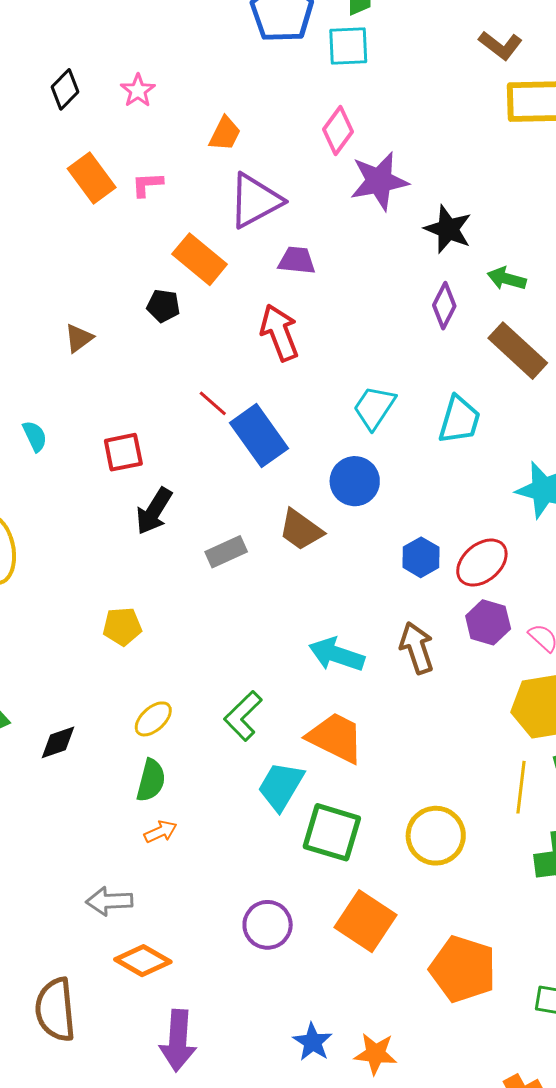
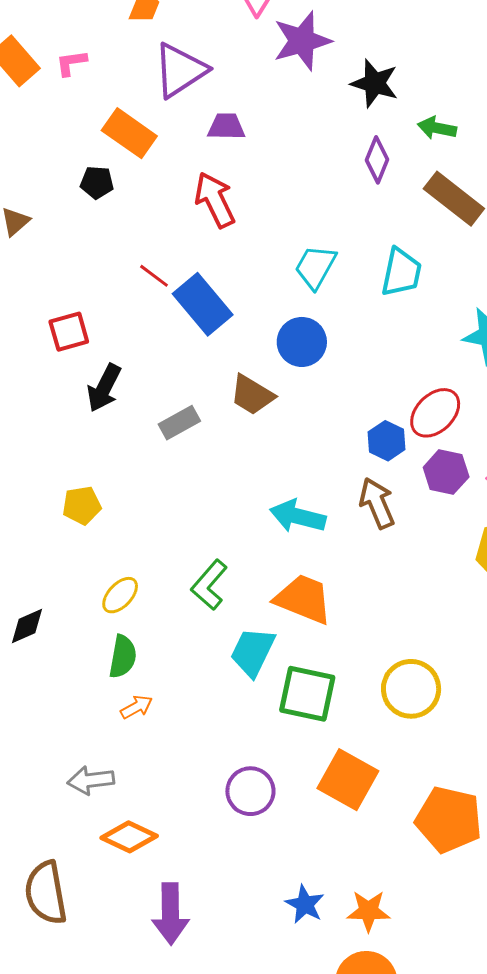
blue hexagon: (421, 557) -> (387, 441), moved

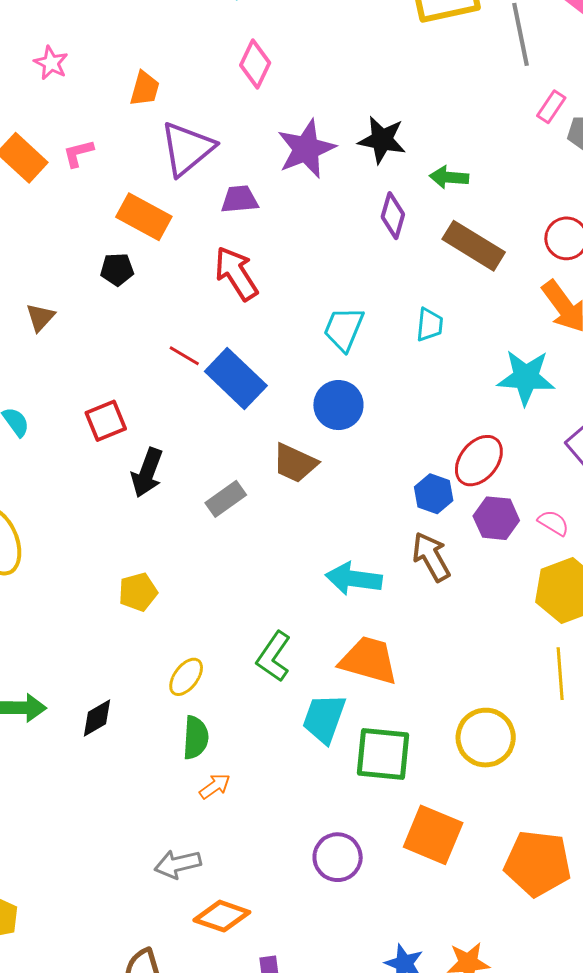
purple star: (302, 41) -> (306, 149), moved
cyan trapezoid: (401, 272) -> (430, 325), size x0.7

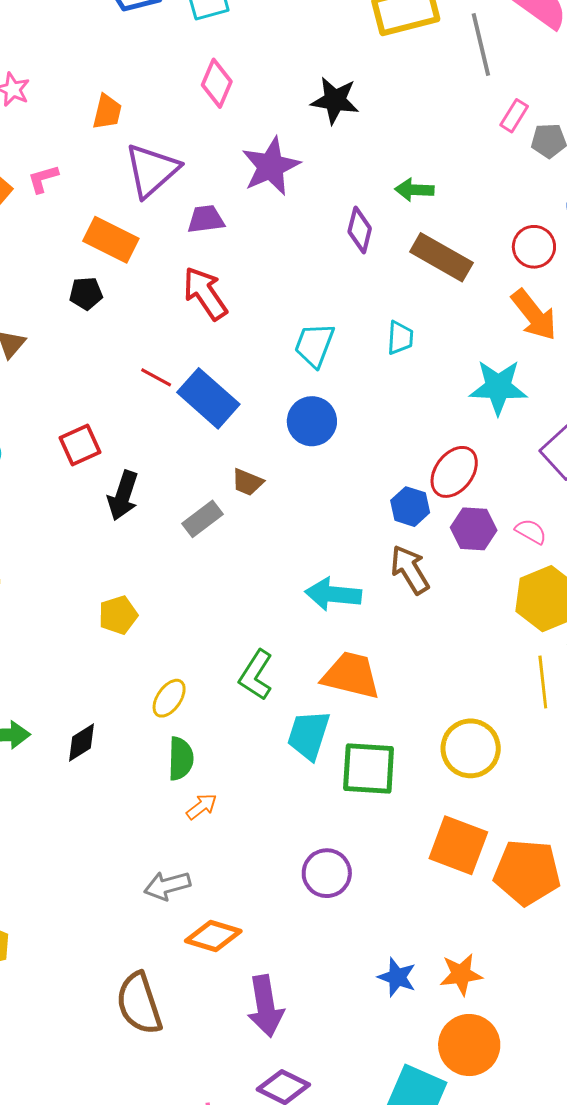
black star: (382, 140) -> (335, 100), moved
brown trapezoid: (295, 463) -> (247, 482), moved, size x0.7
orange square: (433, 835) -> (458, 845), moved

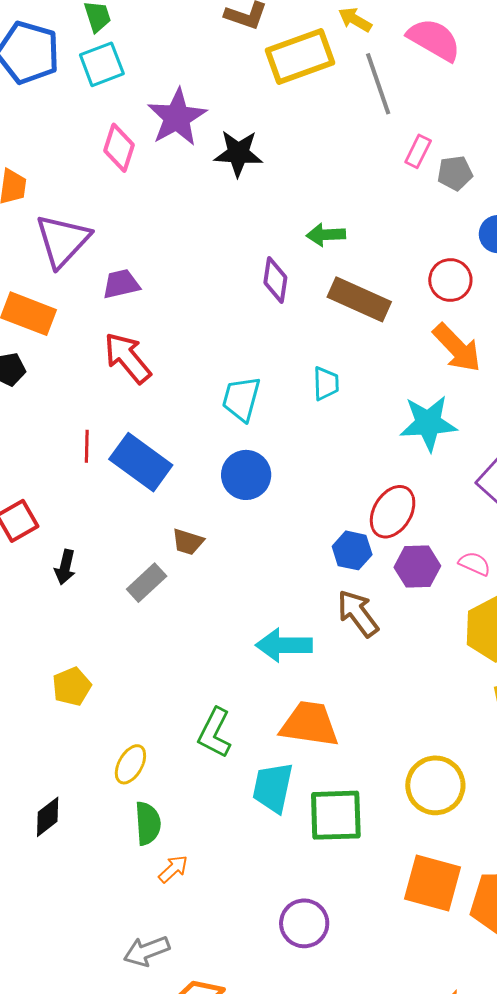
purple star: (271, 166) -> (177, 117), moved
red line: (156, 377) -> (87, 446), turned 68
black arrow: (123, 496) -> (65, 567), size x0.7

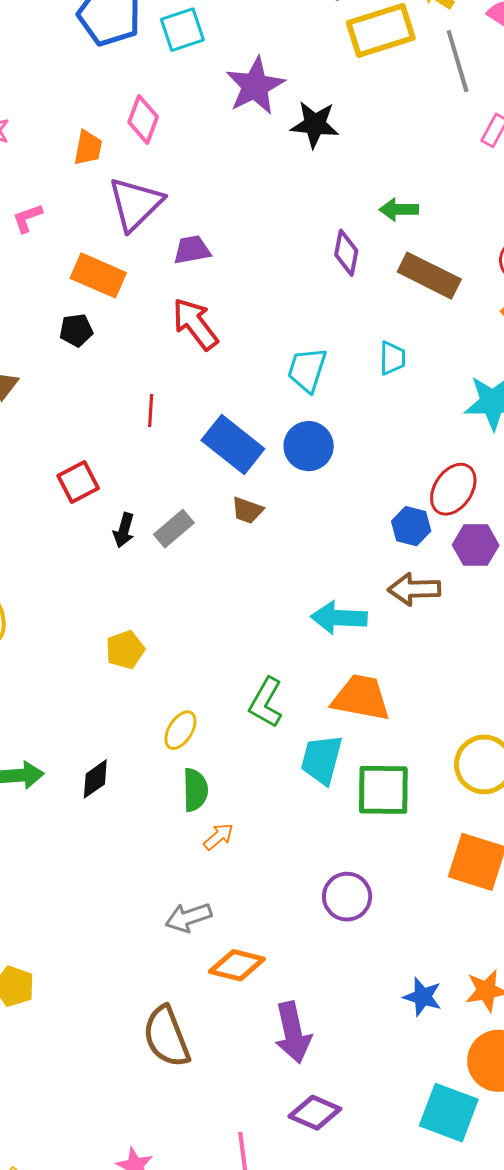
pink diamond: (119, 148) -> (143, 119), moved
blue rectangle: (141, 462) -> (233, 445), moved
gray rectangle: (147, 583) -> (174, 529), moved
brown arrow: (358, 613) -> (414, 589), turned -57

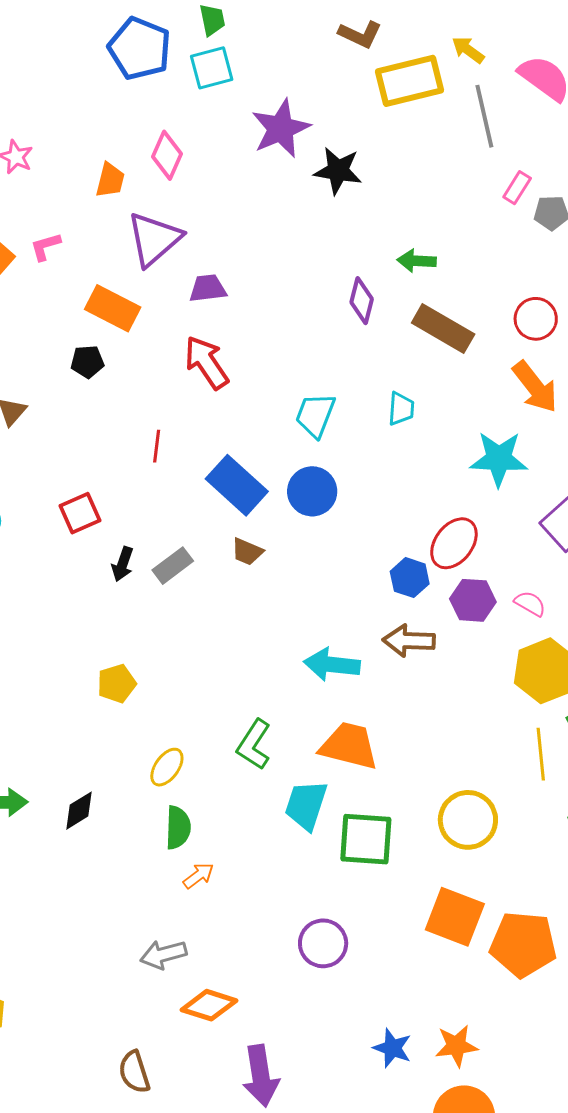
brown semicircle: (167, 1037) -> (134, 1072), size x0.7

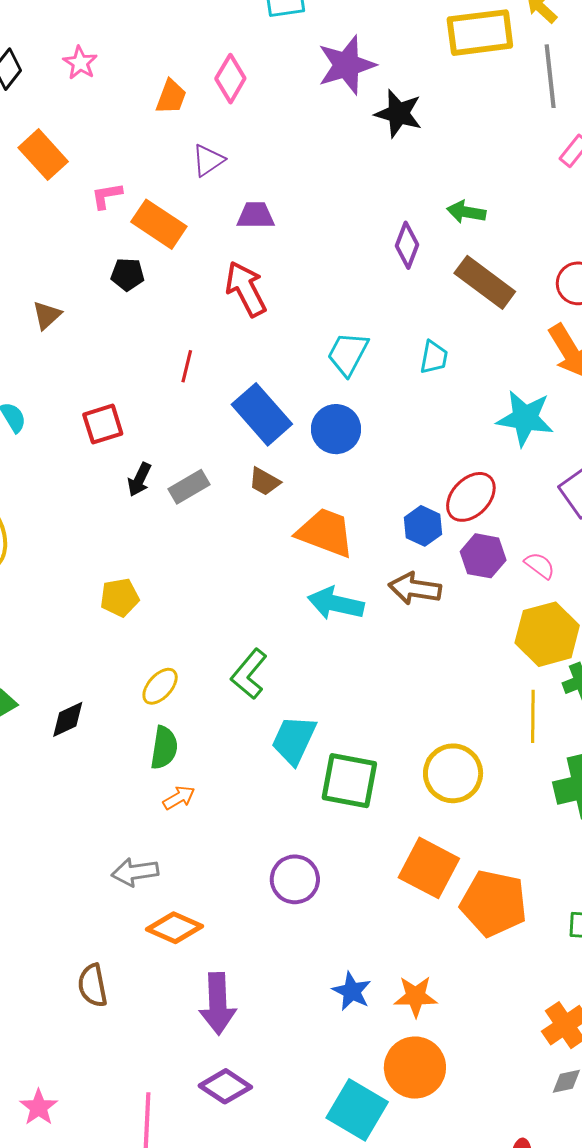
purple triangle: (154, 239) -> (208, 160), size x0.6
pink L-shape: (45, 247) -> (107, 196), moved
orange trapezoid: (349, 746) -> (325, 533), moved

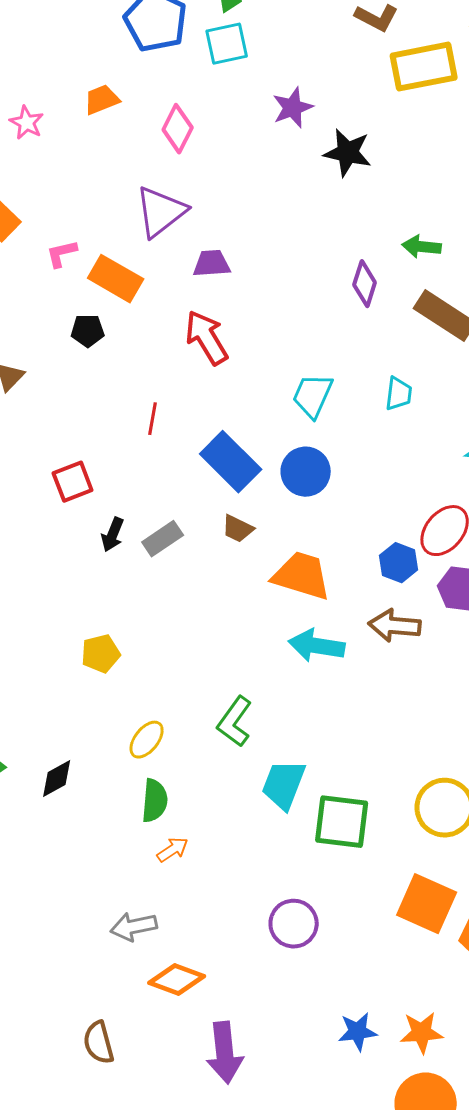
purple star: (347, 65) -> (293, 108), size x0.7
orange trapezoid: (171, 97) -> (102, 100), moved, turned -129
purple triangle: (208, 160) -> (161, 212), size x1.6
blue star: (352, 991) -> (358, 1032), turned -30

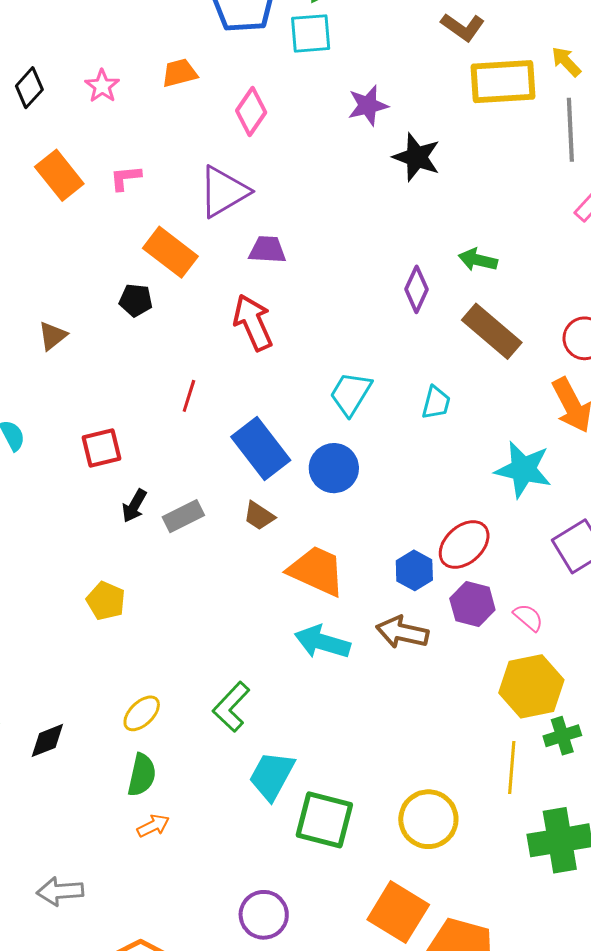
pink L-shape: (62, 254) -> (125, 178), moved
yellow pentagon: (101, 654) -> (106, 601), moved, turned 30
gray arrow: (134, 927) -> (60, 891), moved

